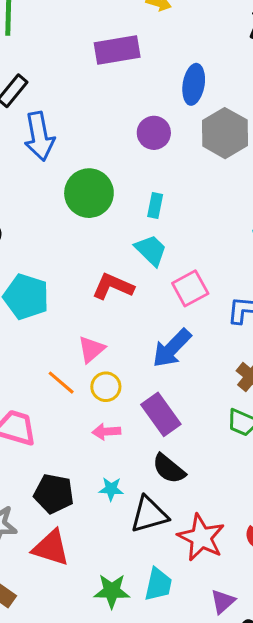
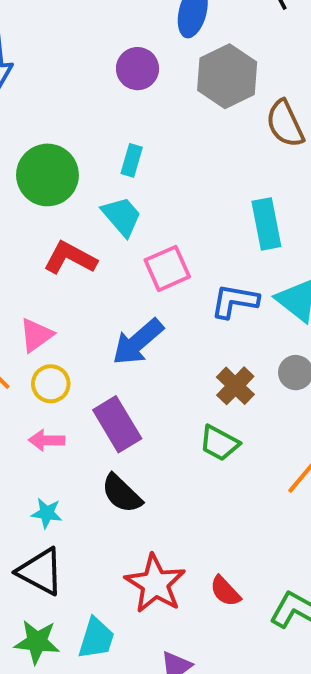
green circle: (89, 193) -> (47, 175), moved
black triangle: (149, 515) -> (41, 571), moved, turned 39

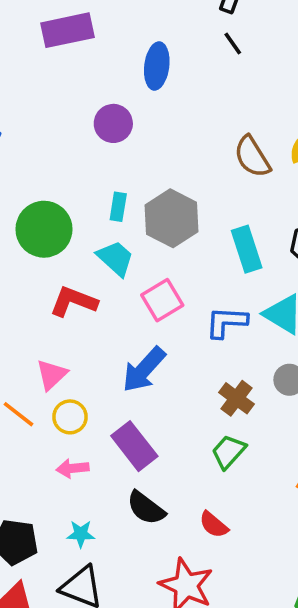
gray hexagon: (227, 76) -> (172, 218), moved
green trapezoid: (219, 443) -> (228, 452), turned 111
red semicircle: (225, 591) -> (214, 525), moved

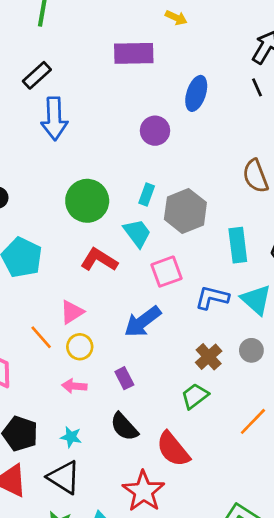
purple rectangle: (134, 446) -> (124, 378), size x0.6
red semicircle: (214, 525) -> (173, 449), size x1.6

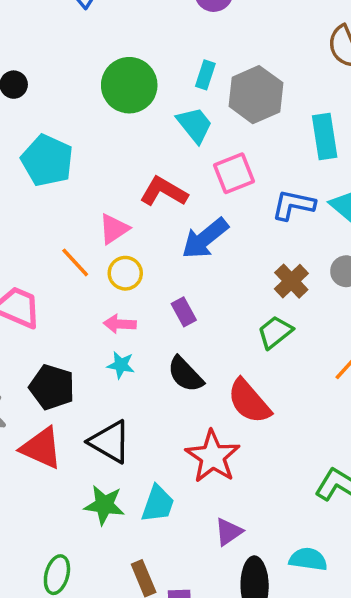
red L-shape: (99, 260) -> (164, 192), moved
cyan star: (71, 437) -> (121, 365), moved

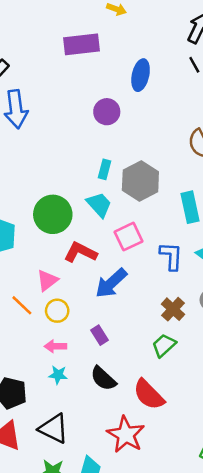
green circle: (129, 85) -> (53, 214), moved
blue L-shape: (293, 205) -> (171, 256), turned 84

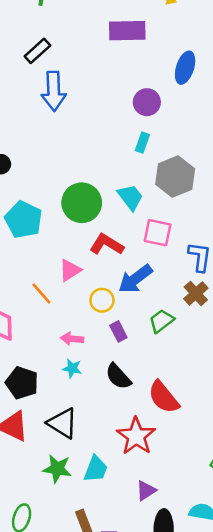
cyan rectangle: (104, 169) -> (142, 143), moved
pink square: (128, 237) -> (158, 233), turned 32
brown cross: (173, 309) -> (196, 293), moved
yellow circle: (57, 311) -> (102, 300), moved
green trapezoid: (164, 345) -> (161, 321), moved

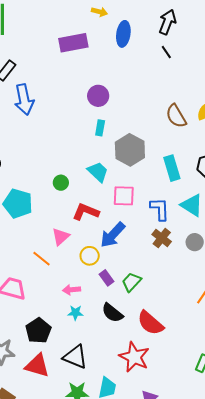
blue ellipse: (185, 68) -> (123, 34), moved
green circle: (82, 203) -> (61, 183), size x0.5
green trapezoid: (161, 321) -> (132, 282), moved
black pentagon: (22, 383) -> (38, 331), turned 30

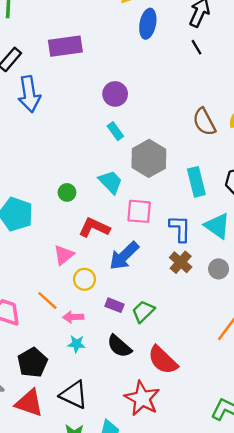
purple rectangle: (73, 43) -> (65, 46), moved
cyan rectangle: (100, 128) -> (115, 131), turned -49
yellow circle: (90, 256) -> (84, 279), moved
orange line: (42, 259) -> (47, 301), moved
purple rectangle: (107, 278) -> (114, 305), turned -35

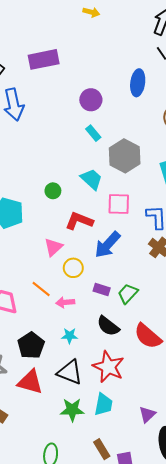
blue ellipse: (148, 24) -> (138, 83), moved
cyan star: (76, 344) -> (70, 336), moved
red star: (142, 398) -> (108, 367), moved

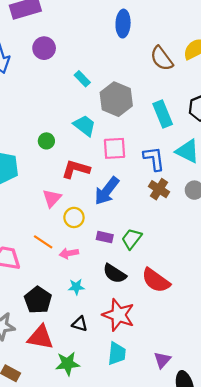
purple circle: (91, 100) -> (44, 48), moved
black triangle: (70, 372) -> (80, 324), size x0.6
green star: (72, 410) -> (67, 364), moved

